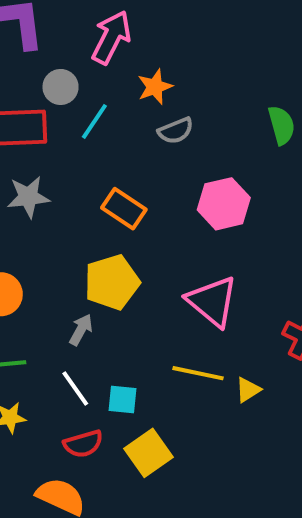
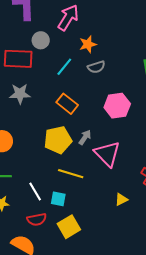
cyan line: (94, 121) -> (64, 67), moved
gray arrow: (81, 330) -> (85, 137), moved
yellow line: (198, 373) -> (71, 174), moved

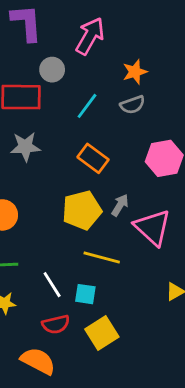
orange star: (88, 44) -> (135, 72), moved

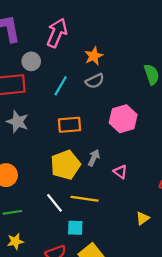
gray star: (25, 147) -> (18, 122), turned 30
orange rectangle: (93, 158) -> (70, 125), turned -35
pink triangle: (153, 227) -> (120, 172), size x0.5
white line: (52, 285) -> (55, 203), moved

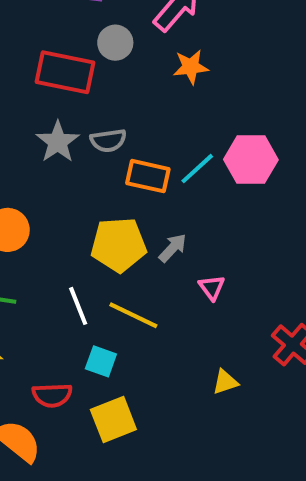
orange star: (94, 56) -> (191, 67), moved
gray semicircle: (95, 81) -> (108, 141), moved
cyan line: (61, 86) -> (197, 169), moved
pink hexagon: (123, 119) -> (251, 160), moved

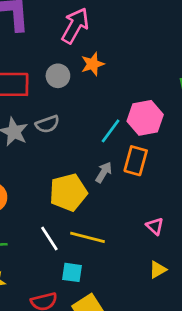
gray circle: (115, 43) -> (58, 76), moved
orange rectangle: (148, 176) -> (136, 161), moved, turned -76
gray arrow: (173, 248) -> (104, 172), moved
pink triangle: (212, 287) -> (155, 226), moved

